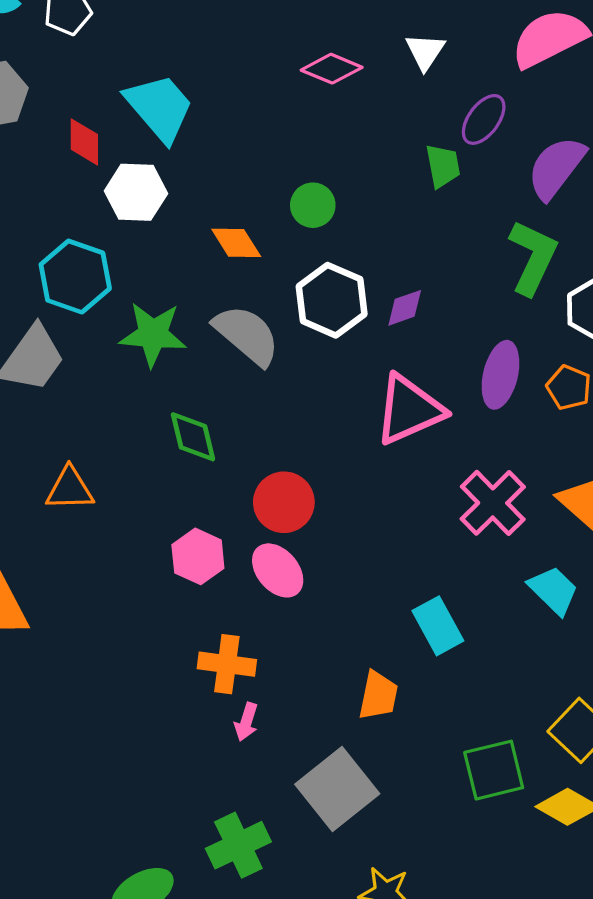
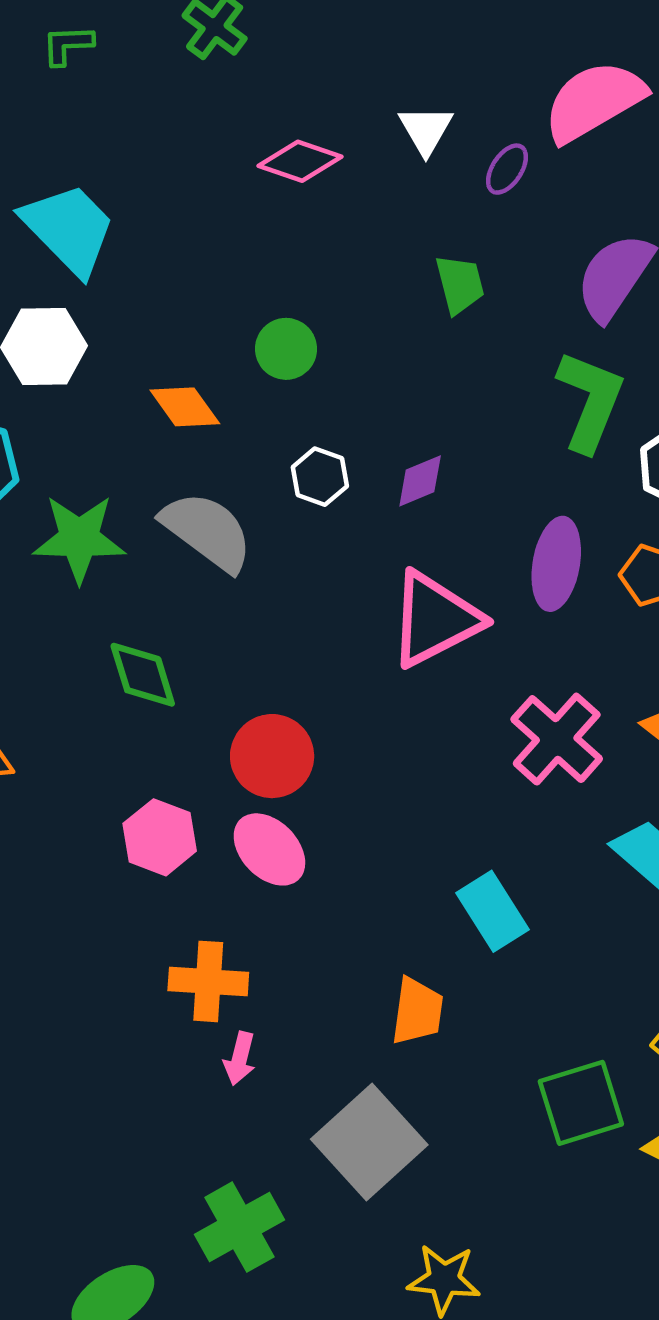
purple ellipse: (484, 119) -> (507, 169), moved, size x0.7
white hexagon: (332, 300) -> (320, 477), size x0.6

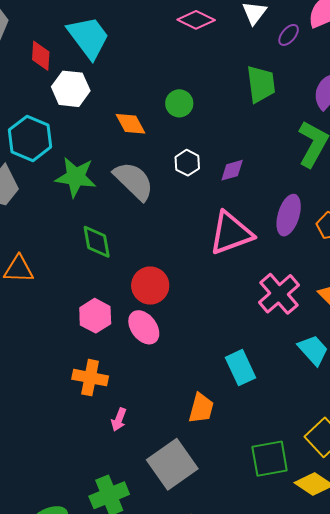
green trapezoid: (460, 284) -> (261, 84), size x1.4
orange cross: (208, 981) -> (90, 378), moved

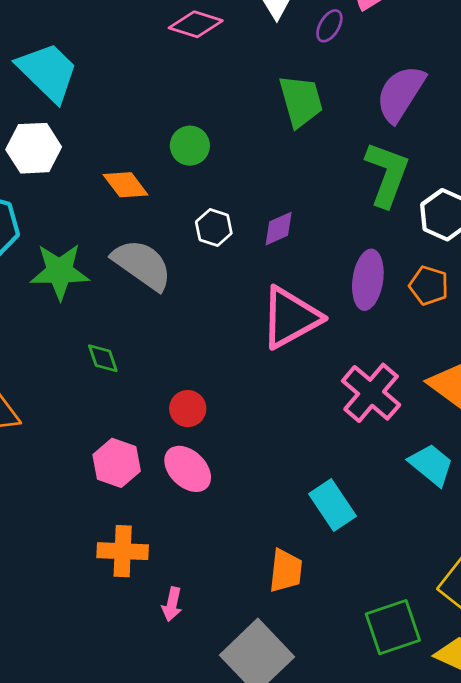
green diamond: (97, 242) -> (103, 358), size x0.7
red circle: (150, 286) -> (188, 409), size x0.7

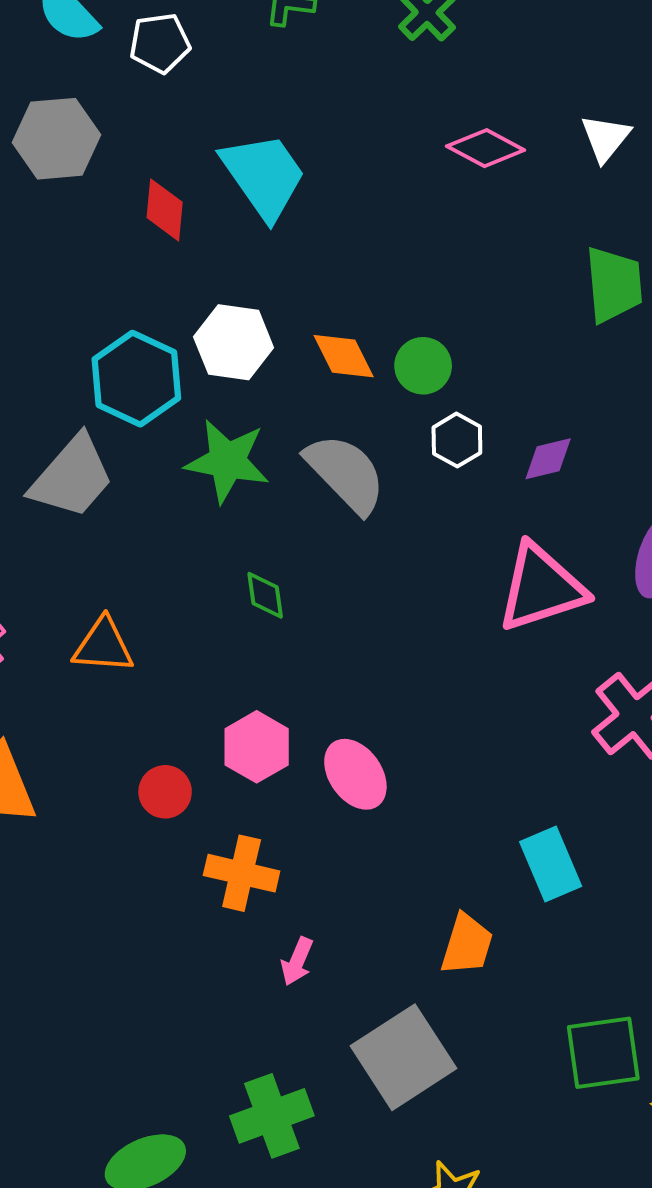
green circle: (190, 146) -> (423, 366), moved
white hexagon: (34, 148) -> (234, 342), moved
red circle: (188, 409) -> (165, 792), moved

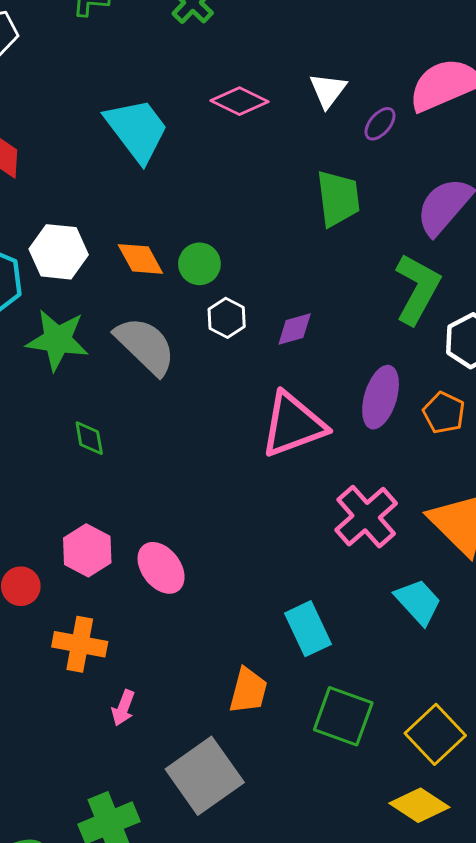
cyan trapezoid: (264, 176) -> (137, 130), moved
green square: (603, 1053) -> (343, 716), moved, turned 30

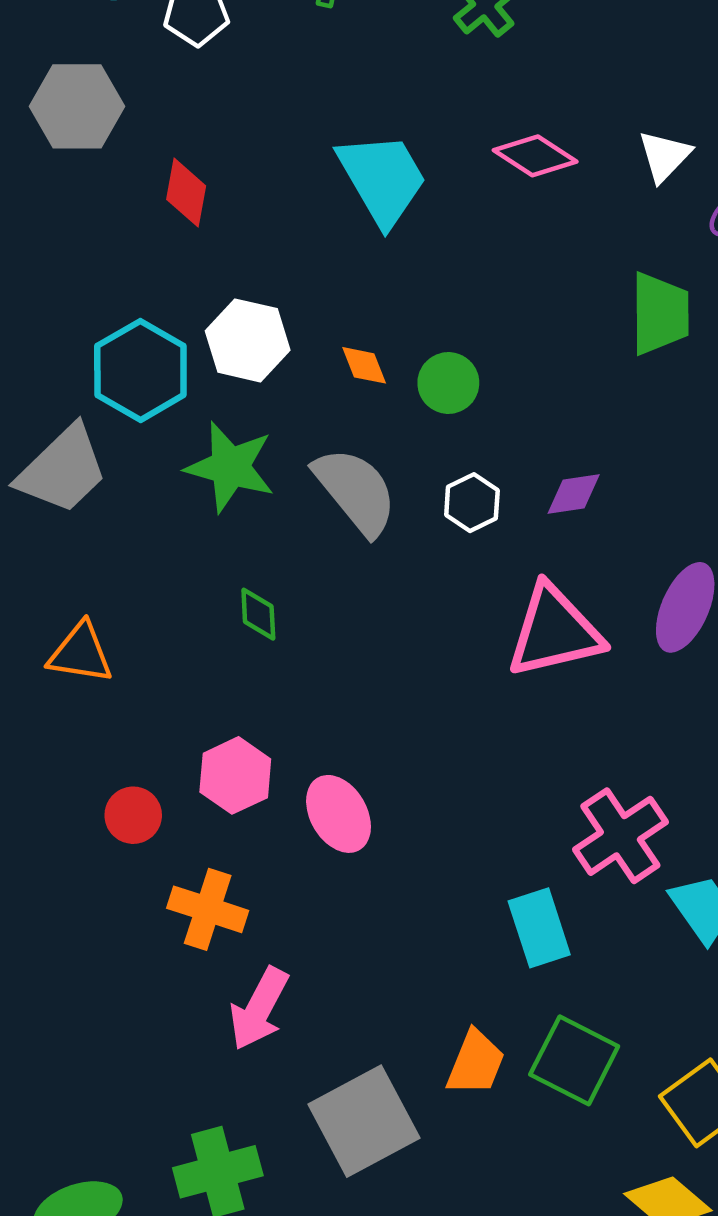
orange diamond: (140, 259) -> (364, 365), size x0.7
white hexagon: (227, 318) -> (472, 503), moved
pink cross: (366, 517) -> (620, 836), moved
orange trapezoid: (248, 691) -> (476, 1063), moved
pink arrow: (123, 708) -> (259, 1009), size x1.6

